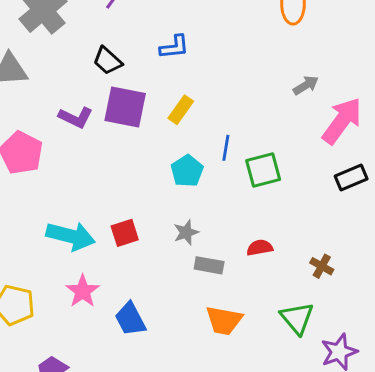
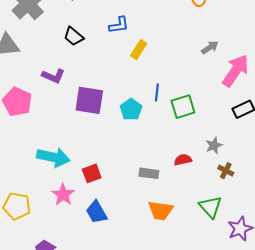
purple square: (125, 107) -> (89, 100), moved
yellow rectangle: (181, 110) -> (139, 50), moved
gray star: (186, 232) -> (214, 145), moved
red square: (125, 233) -> (92, 173), moved

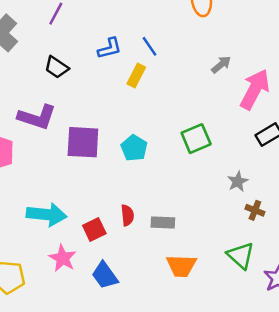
purple L-shape: (53, 76) -> (37, 117), size x1.4
blue line: (157, 92) -> (150, 46), moved, turned -36
red semicircle: (183, 160) -> (127, 215), moved, turned 102

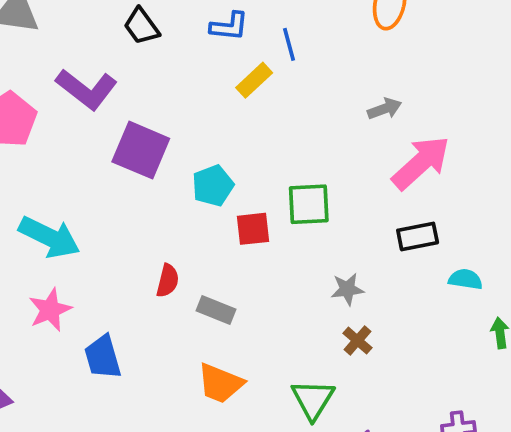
red square: (94, 229) -> (253, 229), moved

